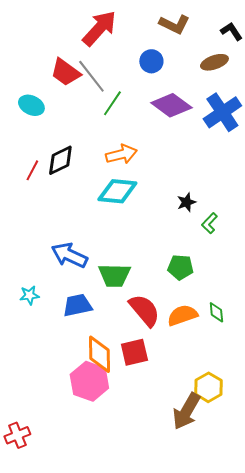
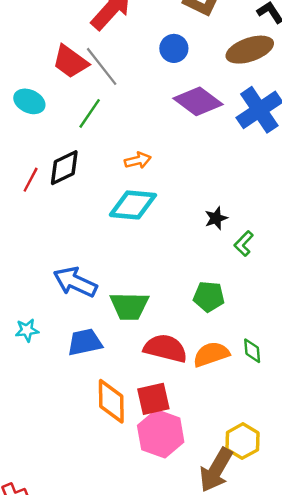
brown ellipse: (214, 62) -> (250, 50), size x1.4
green line: (112, 103) -> (90, 113), moved
orange arrow: (121, 154) -> (138, 160), size x0.7
red semicircle: (144, 310) -> (165, 348), turned -36
pink hexagon: (89, 381) -> (161, 434), moved

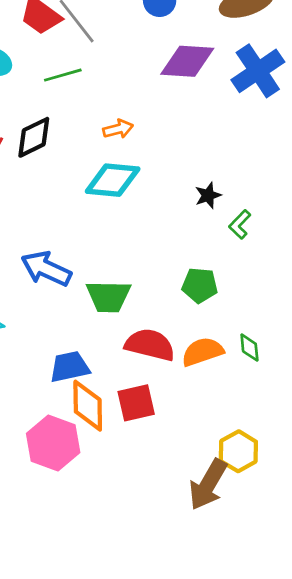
purple diamond: (198, 101) -> (187, 61), turned -33
green line: (90, 113) -> (63, 75), turned 40
blue trapezoid: (85, 342) -> (70, 367), moved
pink hexagon: (161, 434) -> (53, 443), moved

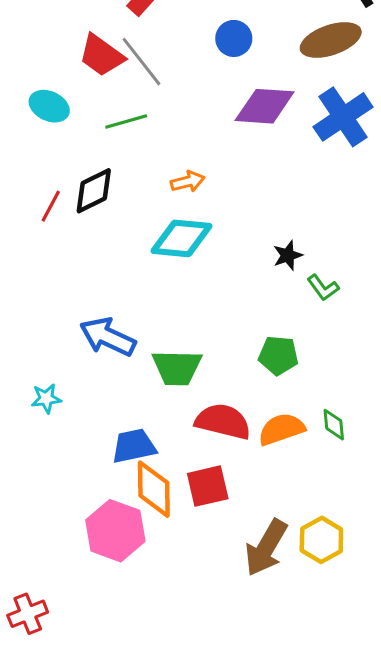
green L-shape: (240, 224) -> (323, 288), turned -80
brown arrow: (208, 484) -> (266, 548), moved

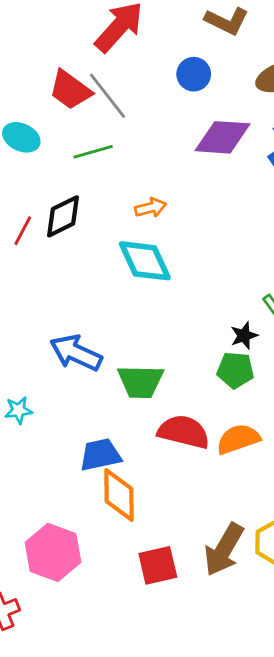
cyan diamond: (182, 238) -> (145, 261), turned 60
black star: (288, 255) -> (244, 336), moved
red square: (208, 486) -> (158, 565), moved
pink hexagon: (115, 531) -> (53, 552), moved

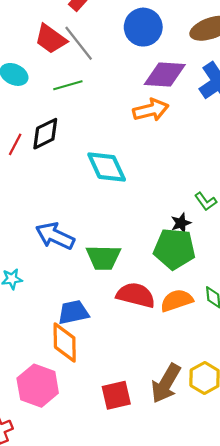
blue circle: (194, 74) -> (143, 27), size x1.5
orange arrow: (151, 208) -> (151, 110), moved, size x1.5
green pentagon: (235, 370) -> (174, 249), size x1.5
orange diamond: (119, 495) -> (65, 342), moved

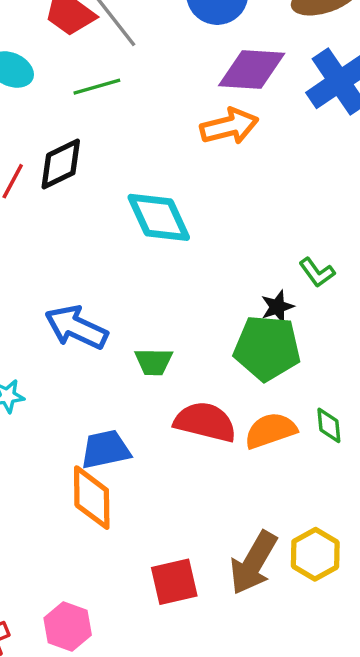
green trapezoid: (103, 257) -> (154, 362), size x0.7
pink hexagon: (38, 386) -> (68, 626), moved, size x0.7

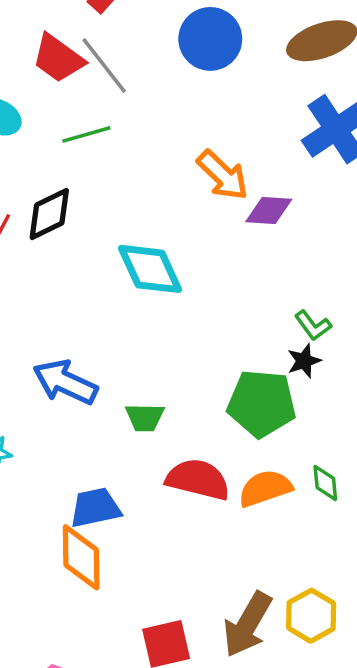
purple diamond: (252, 70) -> (269, 211), moved, size x0.7
orange arrow: (229, 126) -> (223, 175), turned 58
black star: (277, 307) -> (304, 361), moved

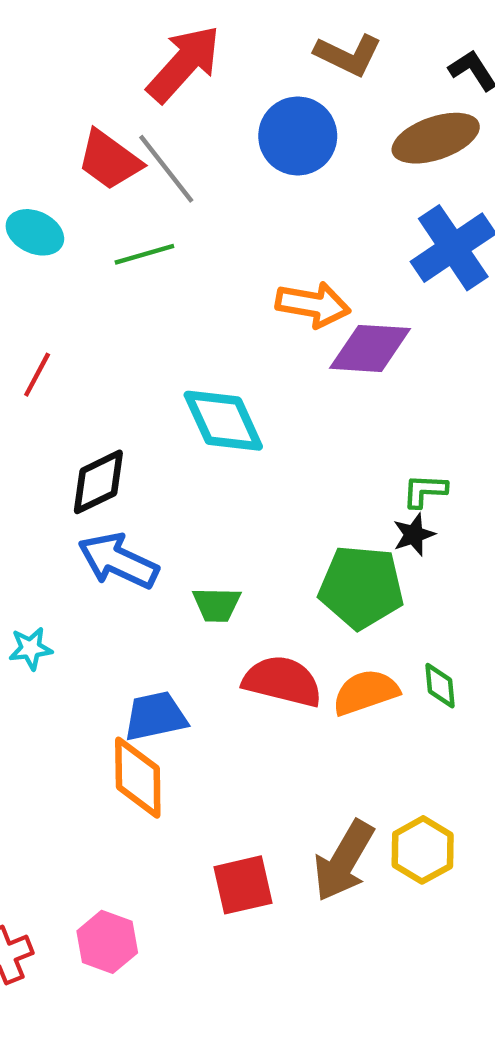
orange arrow: (223, 175) -> (313, 305), turned -34
purple diamond: (269, 211) -> (370, 348), size x1.4
black diamond: (49, 214) -> (98, 482), moved
green L-shape: (313, 326) -> (425, 491), turned 129

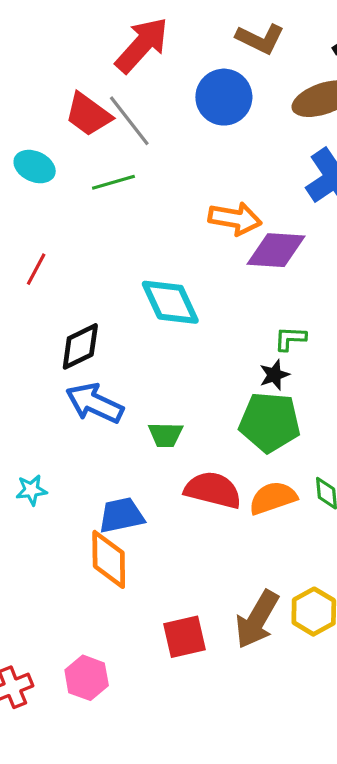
green L-shape: (425, 491) -> (290, 339), moved
black star: (414, 535) -> (274, 375), moved
cyan star: (31, 648) -> (31, 490), moved

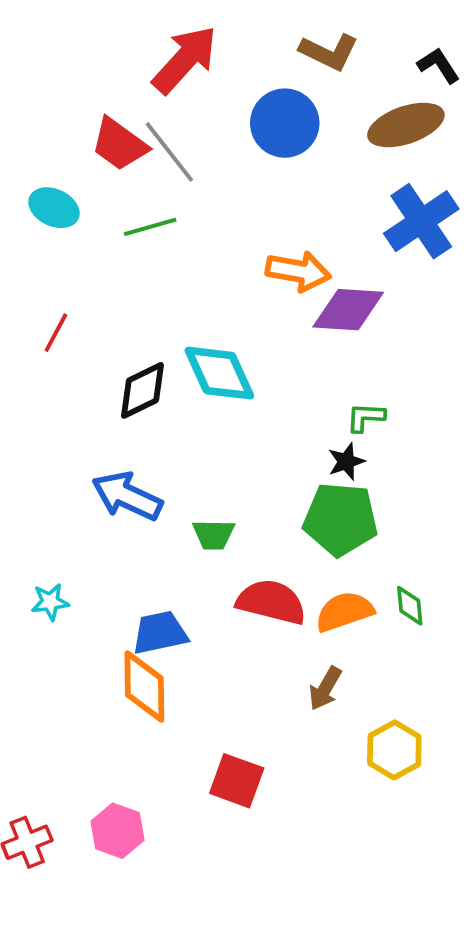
black diamond: (80, 346) -> (142, 390), moved
brown arrow: (257, 619) -> (325, 688), moved, size x0.6
red square: (184, 637) -> (237, 781), turned 33

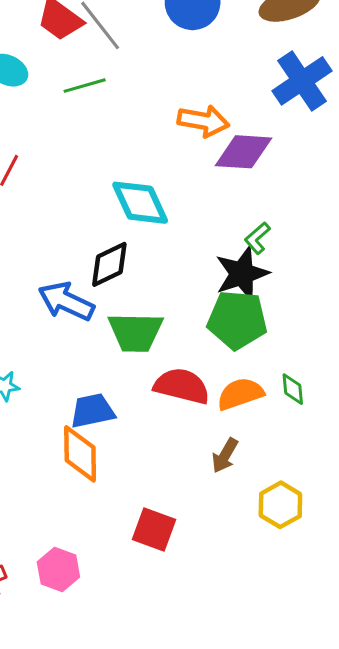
black diamond: (142, 390) -> (109, 264), moved
green L-shape: (366, 417) -> (257, 238), turned -44
black star: (346, 462) -> (242, 274), size x1.8
green trapezoid: (214, 535) -> (136, 332), size x1.6

